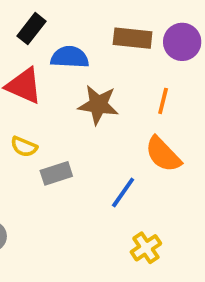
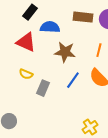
gray rectangle: (56, 173) -> (43, 88), turned -49
blue line: (123, 192) -> (73, 80), moved

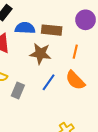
brown rectangle: (83, 17) -> (52, 30), moved

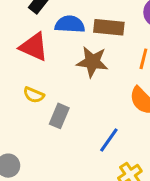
blue line: (49, 82) -> (109, 140), moved

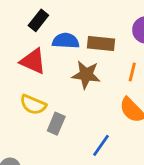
yellow semicircle: (34, 95) -> (33, 105), size x1.4

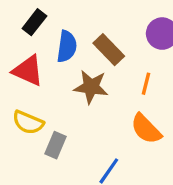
blue semicircle: (66, 41) -> (67, 46), turned 95
brown rectangle: (101, 43) -> (109, 50), turned 40

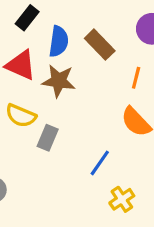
brown star: (91, 87) -> (59, 81), moved

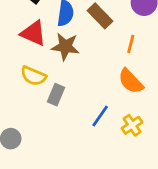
yellow cross: (122, 199) -> (132, 125), moved

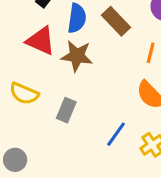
yellow semicircle: (33, 76) -> (24, 94), moved

